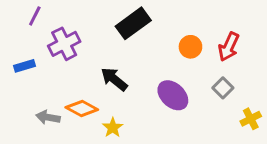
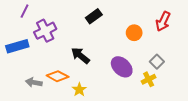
black rectangle: (133, 23) -> (94, 16), size x0.7
red arrow: (229, 47) -> (163, 21), moved
blue rectangle: (25, 66) -> (17, 46), size x1.5
yellow cross: (251, 119) -> (149, 79), moved

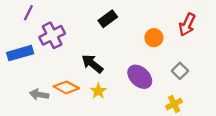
yellow cross: (149, 79) -> (174, 104), moved
yellow star: (79, 90) -> (98, 91), moved

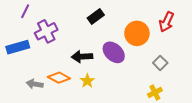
orange circle: (154, 38) -> (137, 33), size x1.5
black arrow: (92, 64) -> (82, 57), turned -42
purple ellipse: (140, 77) -> (114, 52), moved

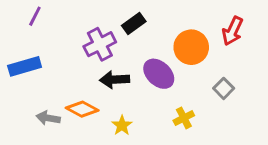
purple cross: (46, 31) -> (100, 44), moved
yellow star: (87, 81) -> (122, 125), moved
yellow cross: (155, 92) -> (184, 118), moved

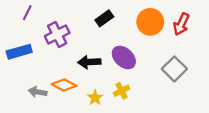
purple cross: (100, 44) -> (57, 34), moved
orange circle: (191, 47) -> (150, 22), moved
gray square: (224, 88) -> (174, 69), size x1.5
yellow cross: (184, 118) -> (122, 91), moved

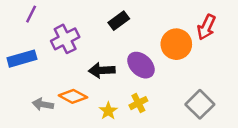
orange circle: (150, 22) -> (176, 44), moved
gray square: (174, 69) -> (200, 104), moved

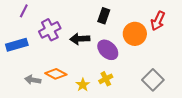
black rectangle: (119, 21) -> (104, 16), moved, turned -35
black arrow: (102, 70) -> (80, 39), moved

